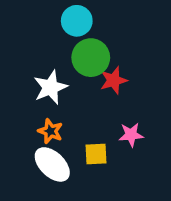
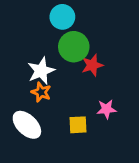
orange star: (50, 131) -> (41, 92), moved
white ellipse: (52, 164) -> (27, 125), moved

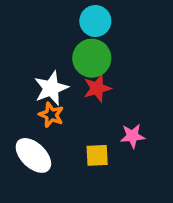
cyan circle: (62, 17) -> (95, 21), moved
red star: (92, 65) -> (97, 88), moved

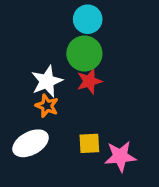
pink star: (132, 136) -> (120, 156), moved, size x1.4
white ellipse: (33, 155) -> (31, 143), turned -72

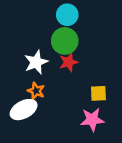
orange star: (47, 106) -> (36, 91), moved
yellow square: (89, 143) -> (98, 93), moved

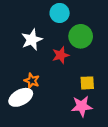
green circle: (65, 41) -> (81, 36), moved
white star: (36, 62) -> (32, 40), moved

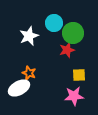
cyan circle: (60, 13) -> (54, 23), moved
red star: (61, 55) -> (67, 50), moved

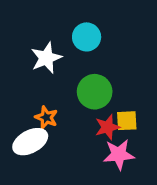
green circle: (73, 33) -> (95, 92), moved
red star: (67, 50) -> (107, 127), moved

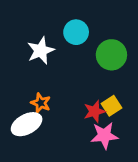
green circle: (95, 92) -> (111, 55), moved
yellow square: (127, 121) -> (111, 106), turned -30

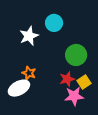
green circle: (111, 55) -> (76, 55), moved
yellow square: (111, 106) -> (84, 82), moved

